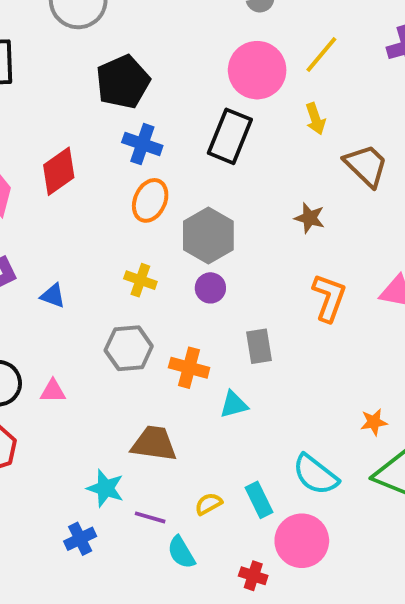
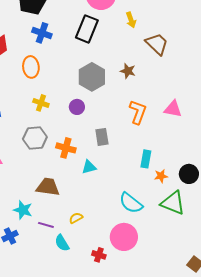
orange ellipse: (150, 200) -> (31, 67), moved, turned -30
gray hexagon: (208, 235) -> (92, 77), moved
cyan rectangle: (259, 500) -> (146, 159), moved, turned 36

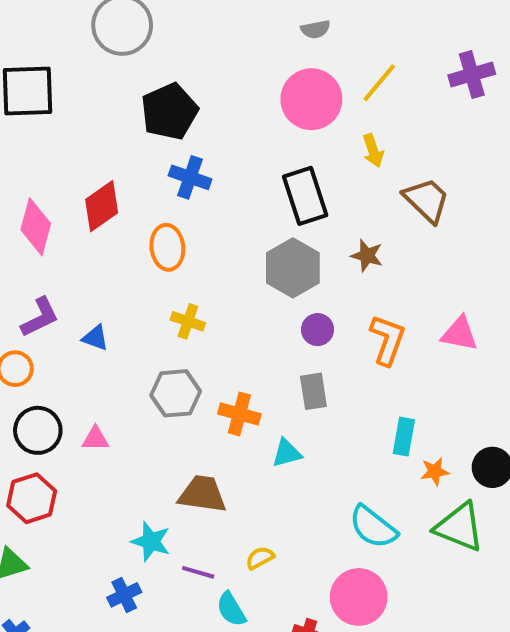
black rectangle: (87, 29) -> (305, 196), moved, turned -40
purple circle: (77, 107) -> (318, 330), moved

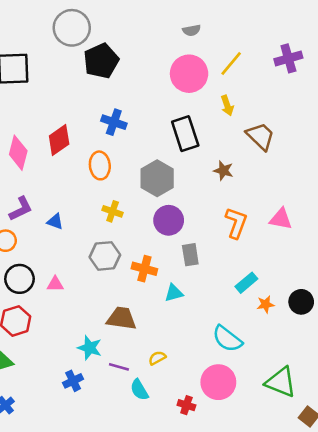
black pentagon: (169, 112) -> (101, 61), moved
gray hexagon: (293, 268) -> (157, 178), moved
purple circle: (318, 330) -> (169, 220), moved, size x1.5
cyan rectangle: (404, 437) -> (246, 283), turned 40
green triangle: (459, 527) -> (281, 382), moved

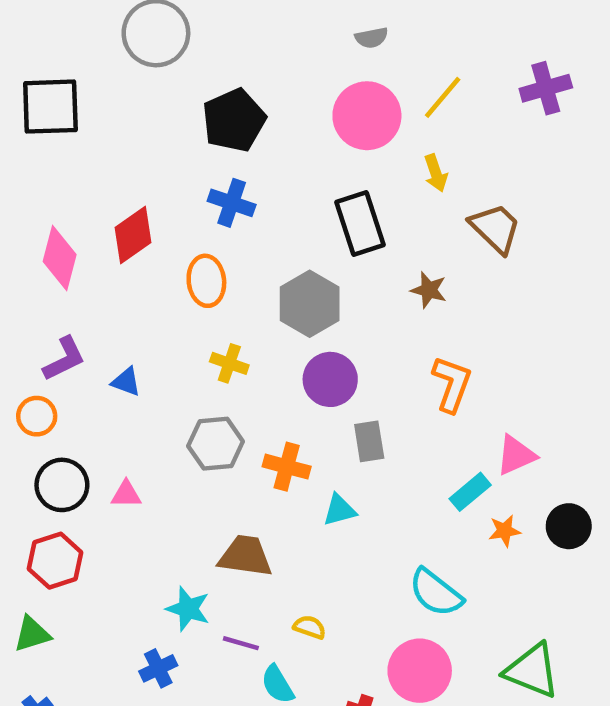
black pentagon: (101, 61) -> (234, 120), moved
pink triangle: (281, 219) -> (516, 455), moved, turned -35
yellow semicircle: (157, 358) -> (310, 627), turned 48

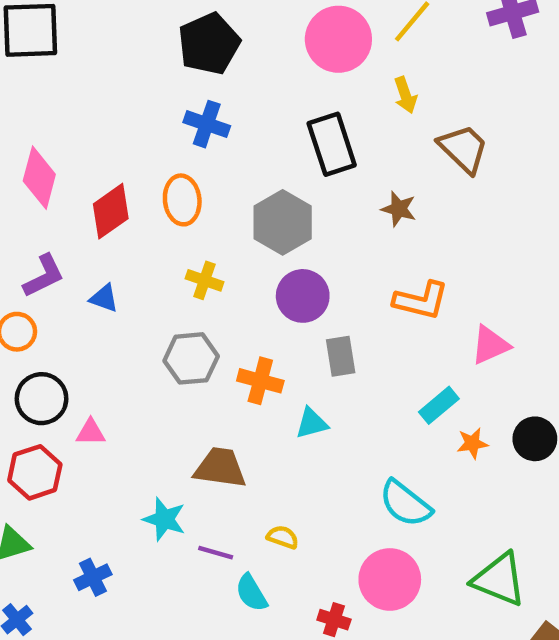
red diamond: (133, 235) -> (111, 211), moved
orange L-shape: (452, 384) -> (421, 300), turned 84
pink triangle: (516, 455) -> (490, 345), moved
pink triangle: (126, 494) -> (91, 432), moved
blue cross: (158, 668) -> (93, 577), moved

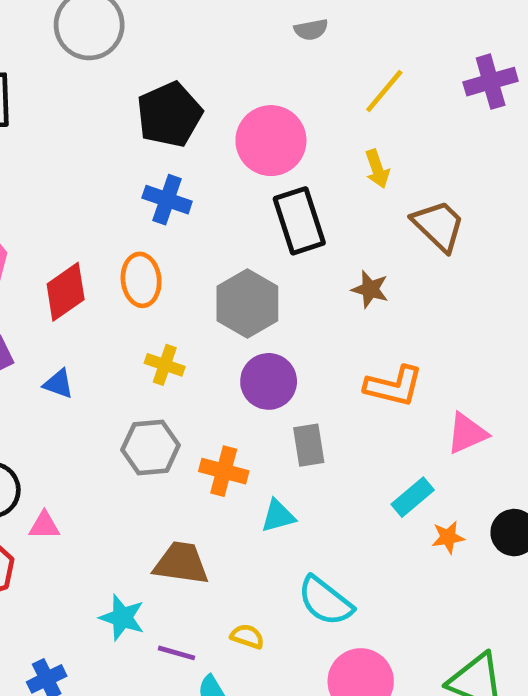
pink circle: (338, 39) -> (271, 141), moved
cyan semicircle: (405, 504) -> (325, 601), moved

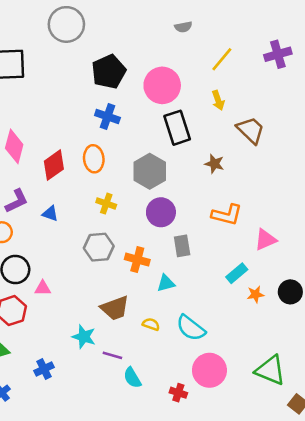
brown trapezoid: (181, 563) -> (115, 308), turned 152
yellow semicircle: (247, 636) -> (151, 324), moved

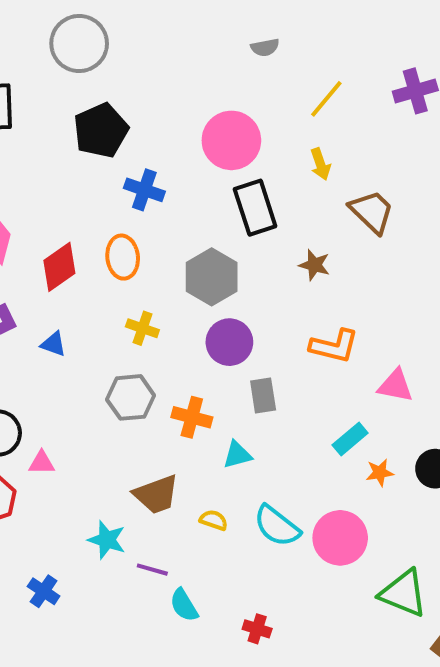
black pentagon: (109, 72) -> (101, 131), moved
pink triangle: (265, 240) -> (396, 386), turned 35
blue cross: (44, 369) -> (44, 591), turned -30
pink circle: (209, 370) -> (340, 538), moved

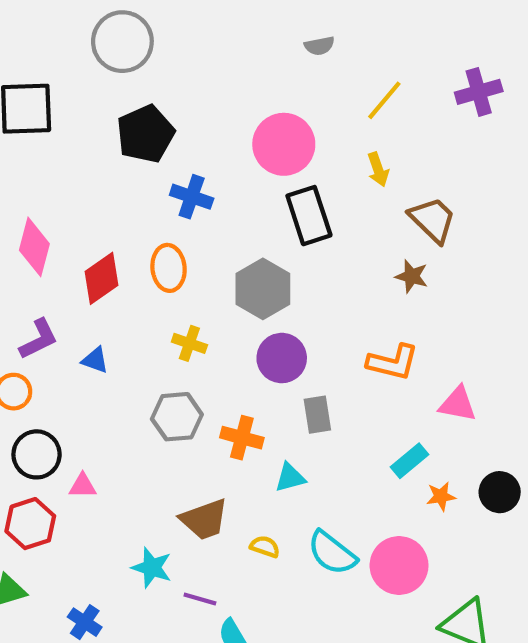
brown star: (314, 265) -> (412, 276), moved

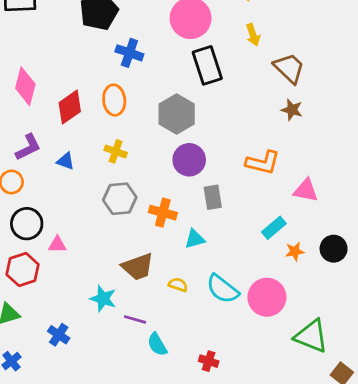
brown star: (412, 276) -> (292, 110), moved
yellow cross: (189, 343) -> (116, 151), moved

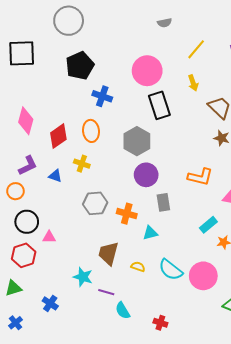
yellow cross: (116, 151) -> (82, 164), moved
brown trapezoid: (138, 267) -> (108, 253), turned 125

